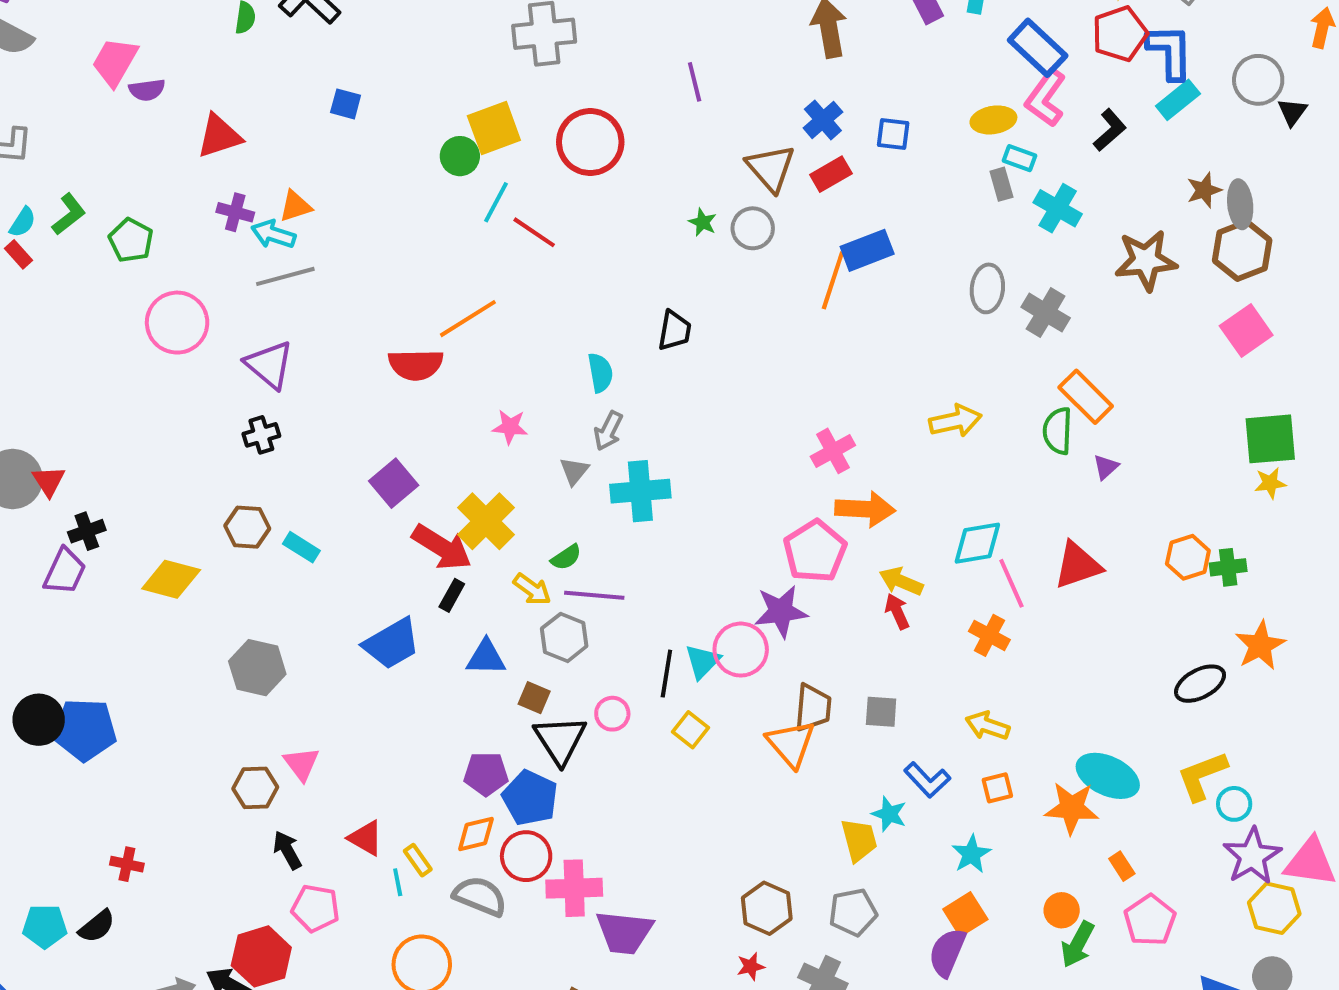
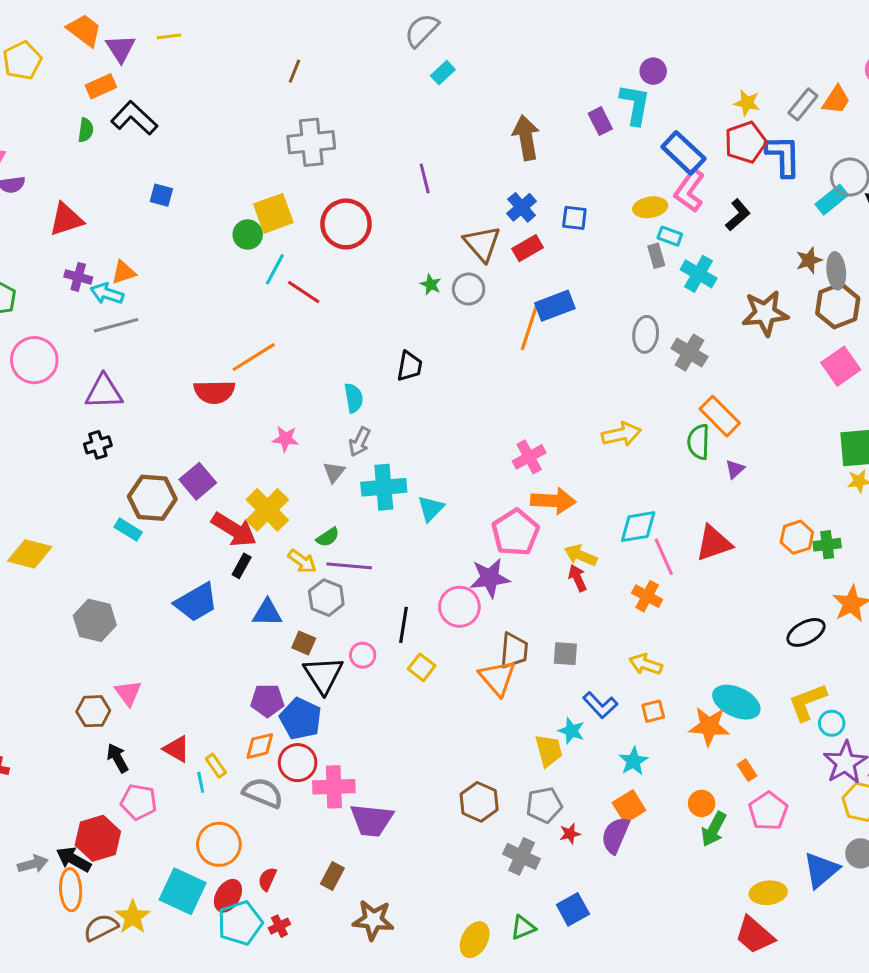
cyan rectangle: (1178, 100) -> (832, 200), moved
purple triangle: (269, 365) -> (104, 392), turned -42
brown hexagon: (247, 527) -> (152, 498), moved, size x1.4
cyan triangle: (703, 662) -> (431, 508), moved
red star: (751, 966) -> (570, 834), moved

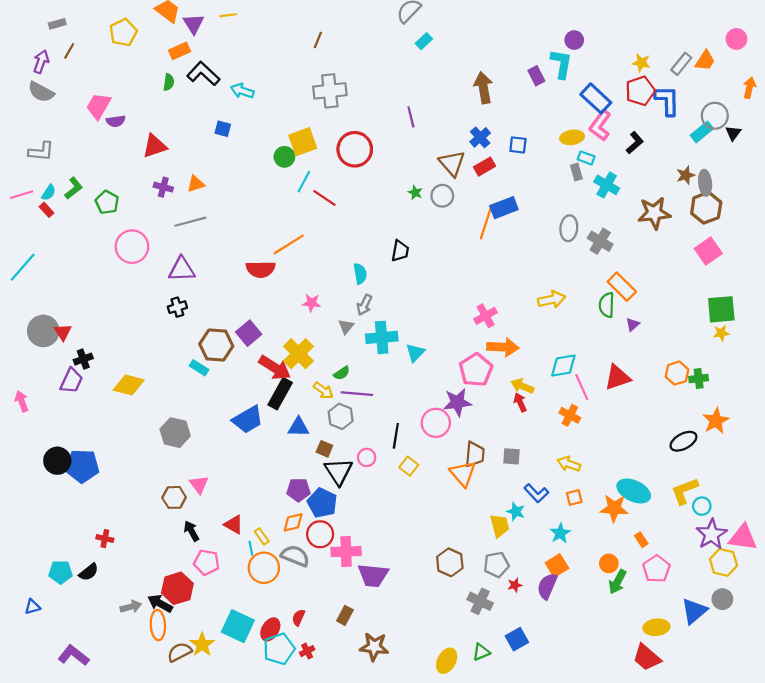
cyan arrow: (107, 294) -> (242, 91), moved
black rectangle: (242, 566) -> (280, 394), size x1.8
orange circle: (219, 844) -> (264, 568), moved

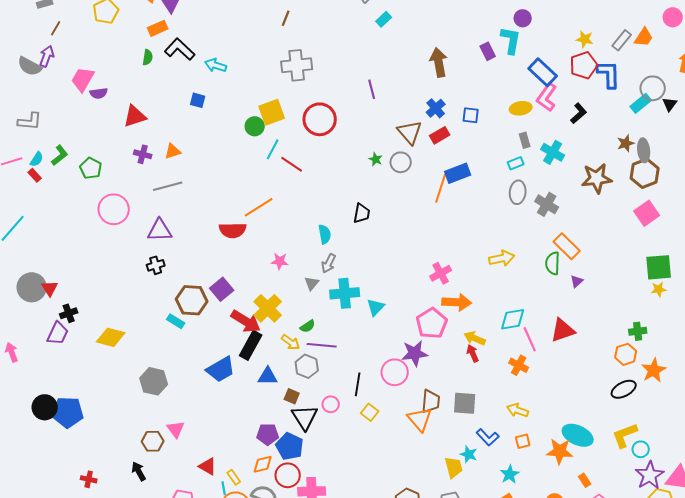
purple arrow: (41, 62) -> (47, 56), moved
cyan rectangle: (586, 158) -> (516, 163), moved, turned -42
orange hexagon: (677, 373) -> (626, 354), moved
gray square: (512, 456) -> (465, 403), size x1.4
black arrow: (191, 531) -> (139, 471), moved

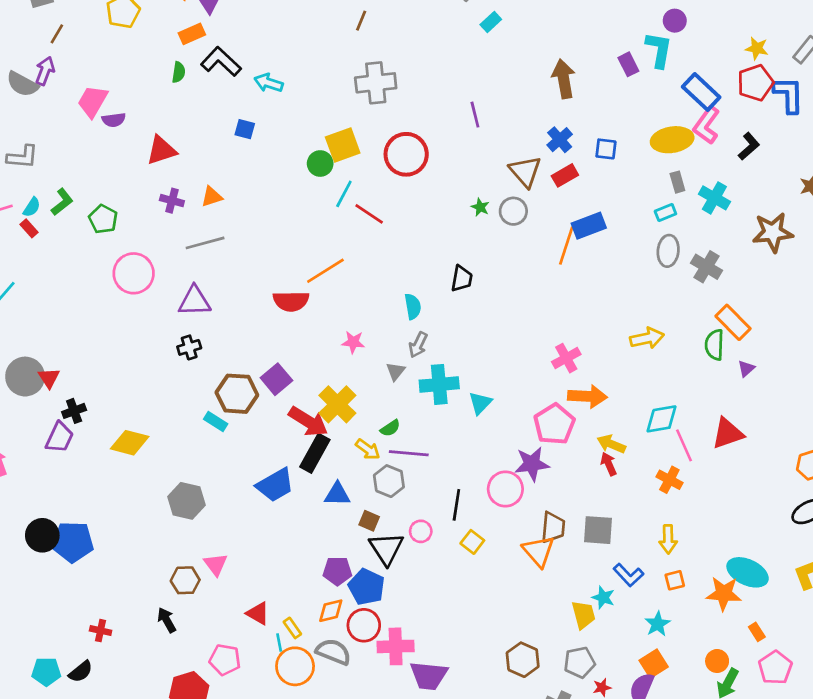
yellow ellipse: (521, 108) -> (672, 140), size x1.4
yellow arrow: (518, 410) -> (668, 539), turned -110

